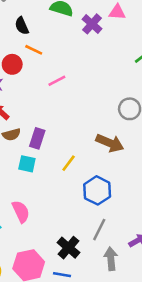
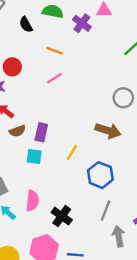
black semicircle: (22, 26) -> (26, 25), moved
orange line: (34, 50) -> (54, 51), moved
pink semicircle: (21, 212) -> (32, 201), turned 36
black cross: (68, 248) -> (62, 216), moved

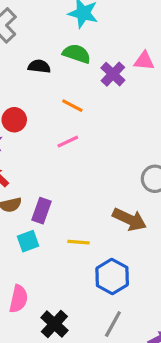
black semicircle: (26, 25) -> (39, 66), turned 119
yellow line: (72, 152) -> (79, 242), turned 56
cyan square: (34, 156) -> (28, 241), turned -35

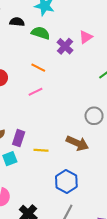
pink triangle: (144, 61) -> (86, 37), turned -40
black semicircle: (39, 66) -> (17, 22), moved
yellow line: (79, 242) -> (41, 150), moved

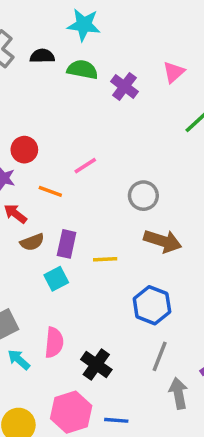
pink triangle: (86, 37) -> (174, 72), moved
orange line: (38, 68) -> (50, 191), moved
gray circle: (94, 116) -> (143, 196), moved

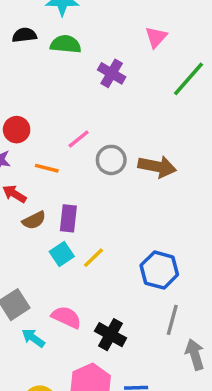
purple cross: (124, 86) -> (112, 73), moved
gray circle: (143, 196) -> (111, 160), moved
brown arrow: (163, 241) -> (157, 167), moved
yellow line: (105, 259) -> (93, 258), moved, turned -35
pink semicircle: (54, 342) -> (66, 317), turned -64

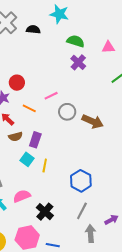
pink triangle: (156, 37) -> (108, 47), turned 32
green semicircle: (66, 44) -> (76, 41), moved
cyan square: (62, 254) -> (27, 159), turned -32
yellow line: (93, 258) -> (45, 165), turned -48
pink semicircle: (66, 317) -> (22, 196), turned -60

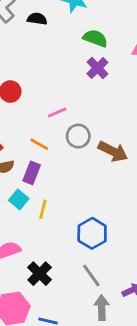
orange line: (29, 108) -> (39, 144), moved
gray line: (82, 211) -> (91, 275), turned -66

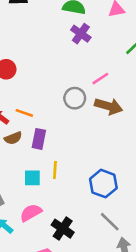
pink line: (57, 113) -> (100, 79), moved
orange line: (39, 144) -> (24, 113), moved
cyan square: (19, 199) -> (32, 178), moved, turned -30

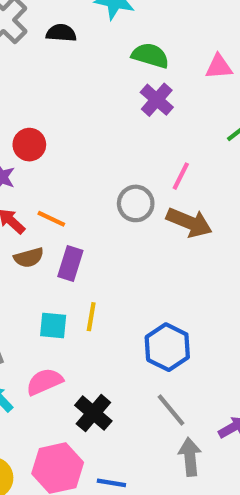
pink line: (100, 79) -> (181, 176), turned -36

